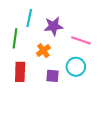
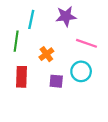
purple star: (54, 26) -> (66, 16), moved

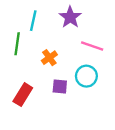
purple star: (66, 16) -> (70, 17), turned -30
red rectangle: (22, 77) -> (23, 95), moved, turned 30

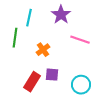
cyan circle: (86, 76) -> (81, 85), moved
red rectangle: (23, 95) -> (32, 82), moved

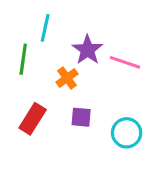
purple star: (61, 15) -> (87, 50), moved
red rectangle: (32, 82) -> (33, 119), moved

